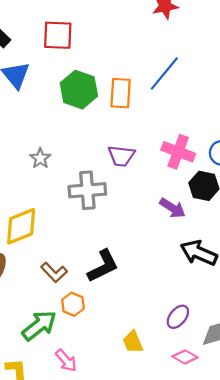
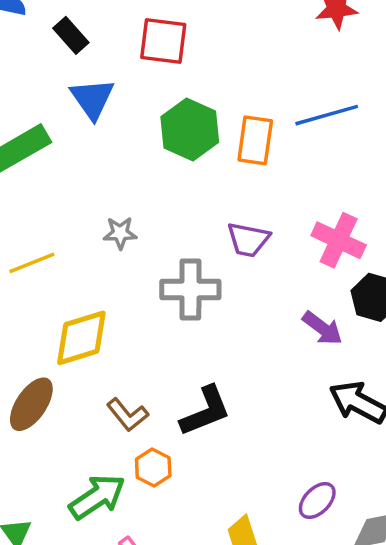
blue line: (164, 74) -> (327, 115), turned 30
gray star: (40, 158) -> (120, 233), turned 30

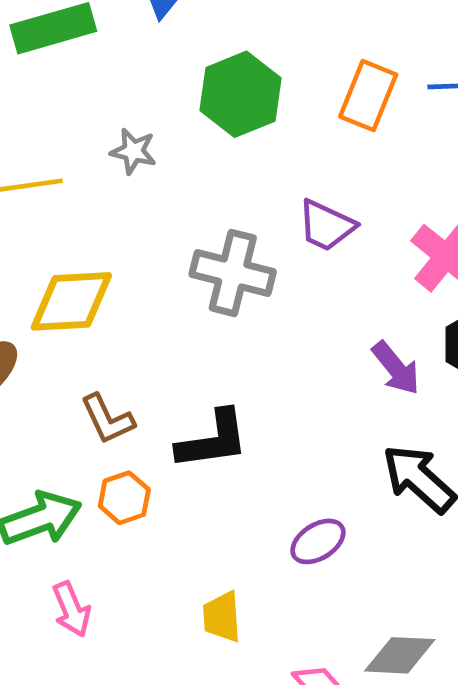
green hexagon: (190, 129) -> (240, 94), moved
gray star: (120, 233) -> (133, 151), moved
purple ellipse: (317, 501) -> (318, 541), moved

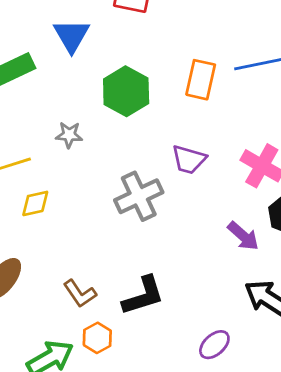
gray cross: (233, 273) -> (139, 196), turned -30
yellow diamond: (71, 301) -> (35, 203), moved, size x0.6

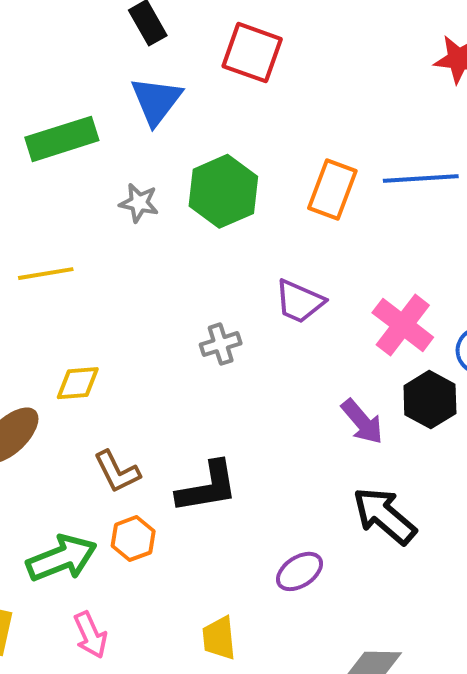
gray star: (69, 135) -> (139, 203), moved
gray cross: (139, 196) -> (221, 344), size x0.6
yellow diamond: (35, 203) -> (78, 383), moved

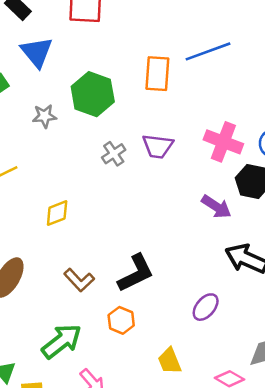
gray cross: (221, 344) -> (114, 154), moved
yellow diamond: (78, 383) -> (57, 213), moved
orange hexagon: (133, 539) -> (121, 320), moved

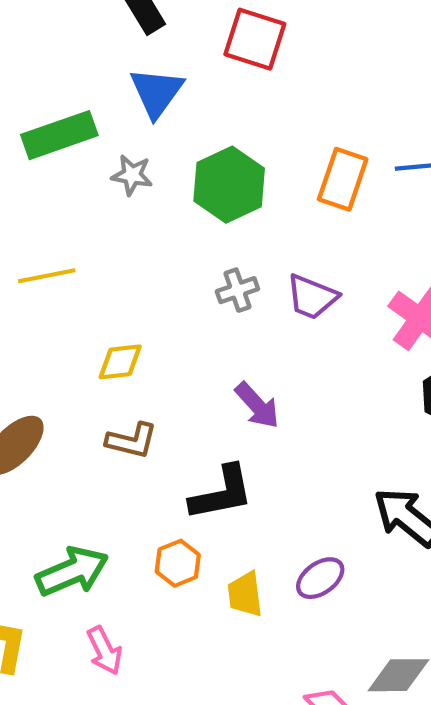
gray star: (45, 116) -> (132, 175), moved
purple arrow: (216, 207) -> (257, 405), moved
brown L-shape: (79, 280) -> (132, 441), moved, turned -48
yellow trapezoid: (169, 361) -> (245, 594), moved

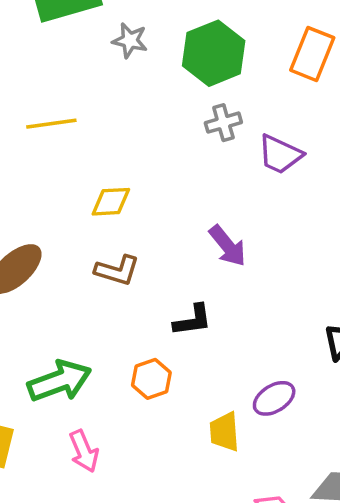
gray cross: (237, 290) -> (223, 123), moved
black L-shape: (222, 493) -> (193, 320), size x0.7
yellow trapezoid: (245, 594) -> (224, 432), moved

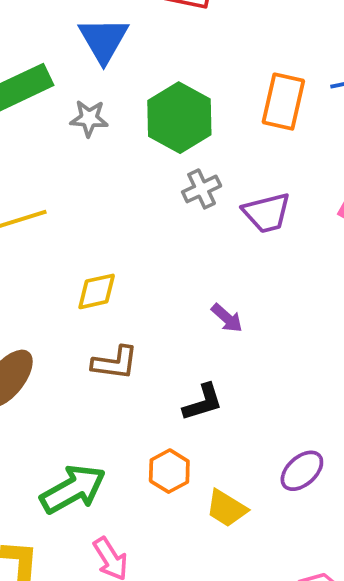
purple trapezoid: (280, 154) -> (267, 213), turned -30
purple arrow: (228, 246) -> (227, 318), size x0.7
yellow trapezoid: (224, 432) -> (227, 508), moved, turned -45

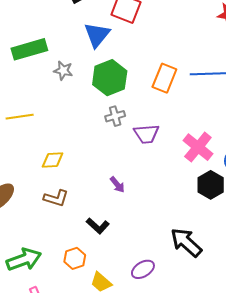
blue triangle: (103, 40) -> (97, 35), moved
black L-shape: (203, 402) -> (98, 226), turned 50

